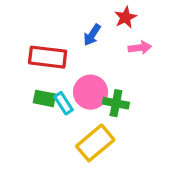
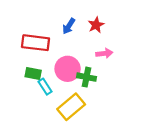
red star: (125, 17) -> (96, 25), moved
pink arrow: (140, 48) -> (104, 53), moved
cyan rectangle: (63, 103) -> (45, 87), moved

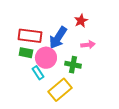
blue arrow: (69, 26) -> (58, 38), moved, size x1.6
pink circle: (68, 69) -> (46, 58), moved
green rectangle: (33, 74) -> (26, 53), moved

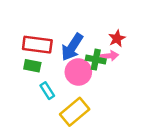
red star: (81, 21) -> (117, 38), moved
pink circle: (46, 58) -> (78, 72), moved
green cross: (73, 65) -> (96, 60), moved

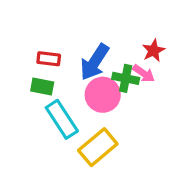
red rectangle: (37, 45) -> (49, 59), size x0.6
pink arrow: (109, 56) -> (144, 73), turned 42
cyan rectangle: (47, 91) -> (62, 119), size x1.6

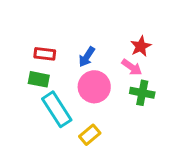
blue arrow: (95, 62) -> (87, 57), size x0.6
green cross: (126, 78) -> (142, 93), moved
yellow rectangle: (98, 147) -> (90, 135), size x0.6

